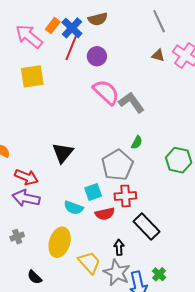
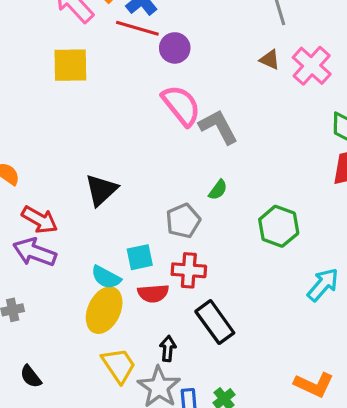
red line: (72, 47) -> (137, 28), turned 76
gray pentagon: (117, 165) -> (183, 221), size x0.7
yellow ellipse: (60, 242) -> (104, 310), moved

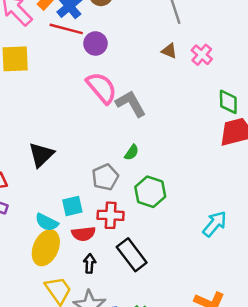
pink cross: (312, 66) -> (202, 55), size x0.7
green hexagon: (279, 226) -> (150, 192), moved
black arrow: (168, 349) -> (90, 264), moved

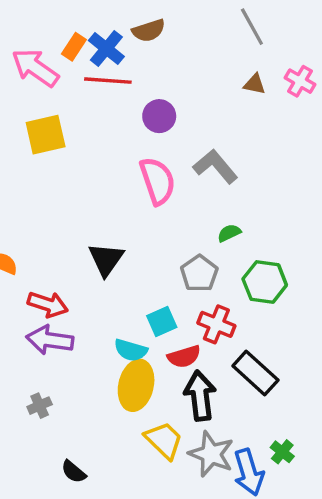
purple circle: (95, 44) -> (159, 116), moved
pink semicircle: (102, 88) -> (157, 181), moved, turned 32
green semicircle: (132, 152) -> (229, 233), turned -140
red cross: (111, 215) -> (216, 324), turned 30
black arrow: (90, 264) -> (200, 396), size x1.8

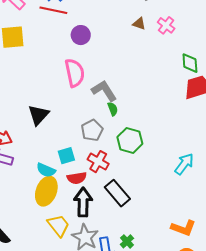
gray L-shape: (215, 166) -> (104, 91), moved
green semicircle: (229, 233) -> (113, 109), turned 88

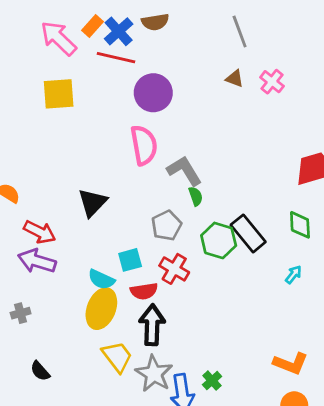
purple circle: (81, 35) -> (153, 93), size x1.4
green diamond: (190, 63) -> (300, 225), moved
cyan arrow: (184, 164) -> (293, 275), size x0.6
black rectangle: (117, 193) -> (248, 233), moved

